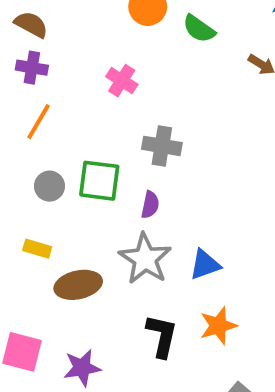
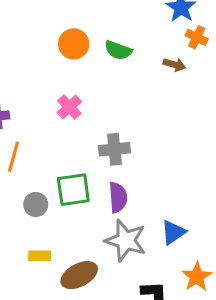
pink cross: (122, 81) -> (69, 107), turned 30
purple semicircle: (150, 205) -> (118, 197), size x1.4

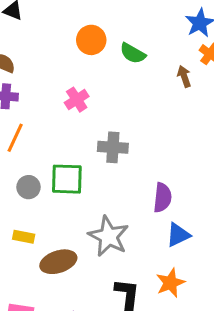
brown arrow: (174, 65) -> (184, 76), turned -135
purple semicircle: (118, 197) -> (162, 198), moved
blue triangle: (173, 232) -> (178, 235), moved

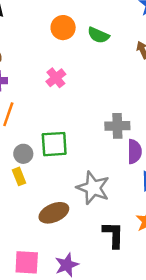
gray cross: (113, 147) -> (117, 126), moved
yellow rectangle: (24, 237) -> (19, 176), moved, turned 63

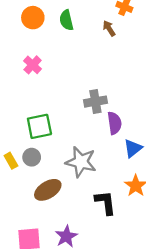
green semicircle: (98, 35) -> (66, 20), turned 60
gray circle: (23, 154) -> (32, 157), moved

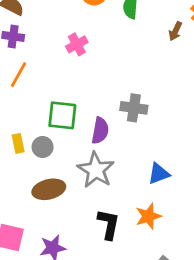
brown arrow: (109, 28) -> (175, 31), turned -140
purple semicircle: (114, 123) -> (100, 131), moved

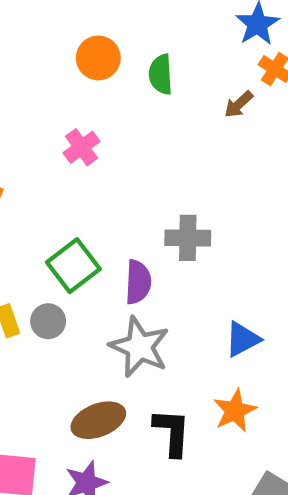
brown arrow: (175, 31) -> (239, 104), turned 30
green square: (62, 115) -> (73, 266), turned -36
brown ellipse: (49, 189) -> (98, 420), moved

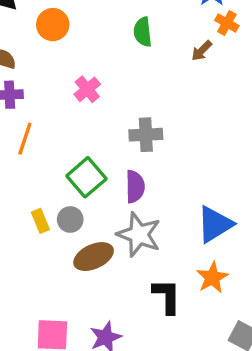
orange circle: (98, 58) -> (53, 25), moved
gray cross: (188, 238) -> (146, 135), moved
blue triangle: (242, 339) -> (215, 224), size x1.4
brown ellipse: (98, 420) -> (94, 257), moved

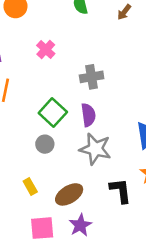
yellow rectangle: (40, 221) -> (30, 186), moved
brown ellipse: (94, 257) -> (69, 194), moved

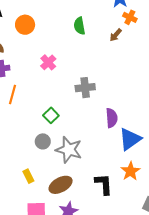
green square: (53, 112) -> (51, 115), size x0.7
purple semicircle: (88, 115) -> (112, 118), moved
gray star: (95, 149) -> (69, 150), moved

